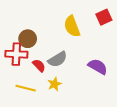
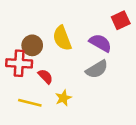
yellow semicircle: (72, 26) -> (62, 38), moved
gray semicircle: (58, 59) -> (97, 69), moved
purple semicircle: (98, 67) -> (100, 43), moved

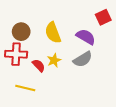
brown circle: (32, 45) -> (21, 32), moved
yellow star: (63, 98) -> (54, 60), moved

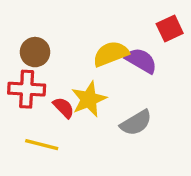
yellow semicircle: (53, 33) -> (111, 54), moved, turned 90
gray semicircle: (83, 59) -> (136, 123), moved
yellow star: (54, 60) -> (89, 99), size x1.5

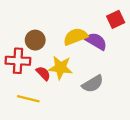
brown circle: (35, 52) -> (35, 40), moved
yellow star: (89, 99) -> (60, 68), turned 30

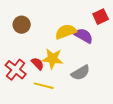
brown circle: (35, 40) -> (22, 25), moved
red cross: (18, 61) -> (16, 70), moved, turned 35
yellow line: (28, 99) -> (44, 86), moved

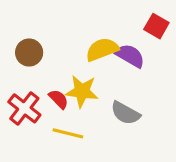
red square: (101, 17) -> (156, 26), turned -35
brown circle: (22, 25) -> (29, 53), moved
gray semicircle: (81, 73) -> (125, 113), turned 60

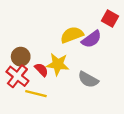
brown circle: (29, 53) -> (21, 57), moved
purple semicircle: (130, 56) -> (91, 39), turned 114
yellow line: (68, 133) -> (36, 94), moved

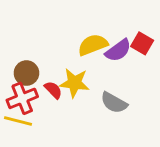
red square: (110, 19) -> (142, 43), moved
red cross: (17, 76) -> (22, 98), turned 30
yellow line: (36, 94) -> (18, 121), moved

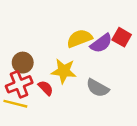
red semicircle: (53, 90) -> (46, 88), moved

